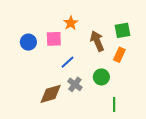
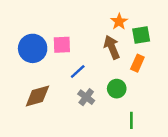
orange star: (71, 23) -> (119, 22), moved
blue circle: (28, 42) -> (33, 48), size x1.5
brown diamond: (51, 94) -> (37, 96), moved

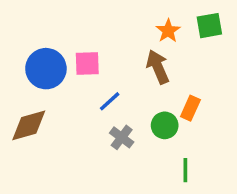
green square: (141, 35) -> (209, 26), moved
orange rectangle: (137, 63) -> (190, 108), moved
brown diamond: (37, 96) -> (29, 125), moved

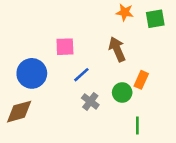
orange star: (168, 31) -> (125, 12), moved, turned -30
blue circle: (46, 69) -> (32, 73), moved
brown diamond: (29, 125) -> (19, 112), moved

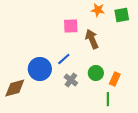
pink square: (65, 47) -> (71, 26), moved
blue circle: (32, 73) -> (40, 69), moved
orange rectangle: (141, 80) -> (115, 79), moved

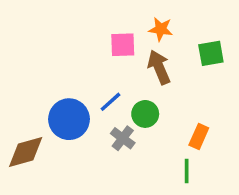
orange star: (98, 10) -> (161, 29), moved
green square: (122, 15) -> (211, 53), moved
green circle: (96, 73) -> (145, 114), moved

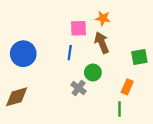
green square: (211, 53) -> (139, 57), moved
blue line: (111, 102) -> (70, 53), moved, turned -40
blue circle: (69, 119) -> (23, 54), moved

